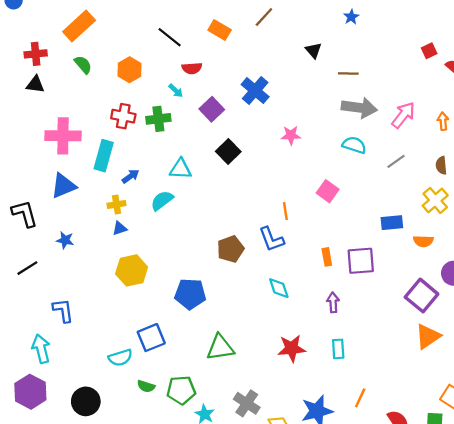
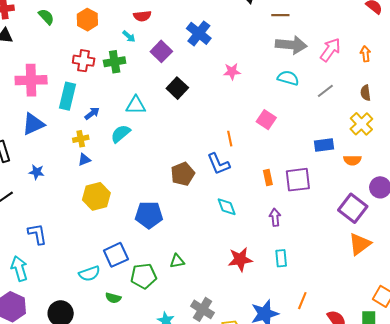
green triangle: (220, 347) -> (177, 261), size x0.6
green pentagon: (181, 390) -> (144, 276), moved

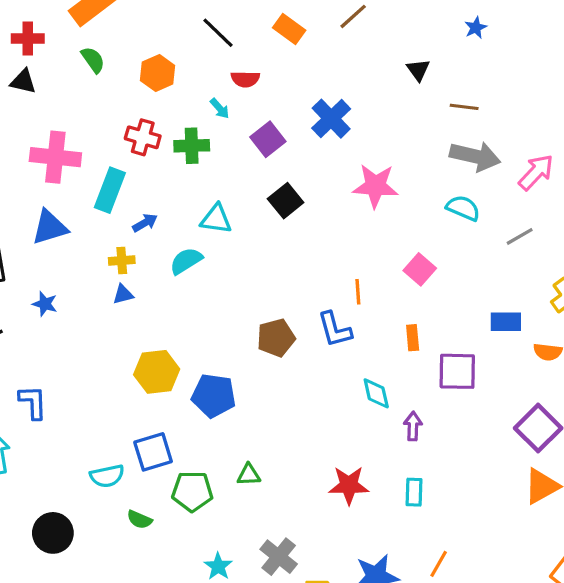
pink star: (232, 72) -> (375, 186), size x1.6
orange rectangle: (268, 178) -> (413, 338), moved
yellow hexagon: (96, 196) -> (157, 372), moved
cyan diamond: (227, 207) -> (376, 393), moved

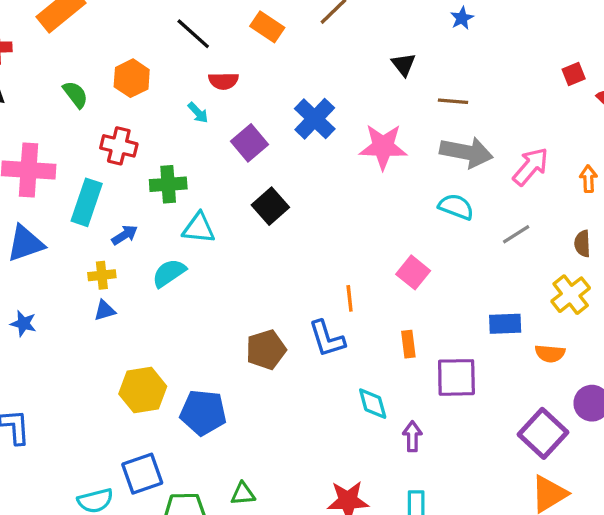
green semicircle: (93, 60) -> (75, 94), moved
green cross: (192, 146) -> (168, 184), moved
pink star: (375, 186) -> (383, 147), moved

